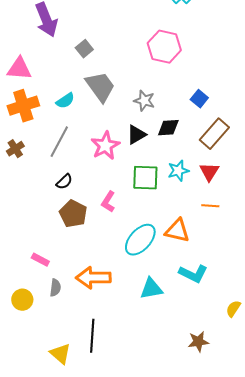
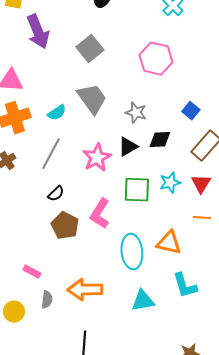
gray square: (84, 49) -> (90, 49), moved, size x1.5
pink L-shape: (108, 202) -> (100, 214), size x1.4
cyan ellipse: (140, 240) -> (132, 252), turned -48
cyan L-shape: (193, 274) -> (185, 286), turned 48

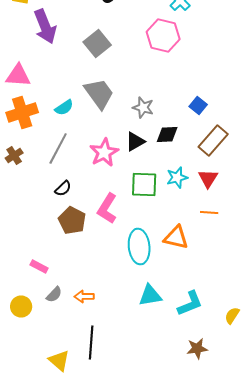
pink hexagon: (156, 59) -> (163, 36), moved
cyan L-shape: (185, 286) -> (190, 304), moved, turned -96
orange arrow: (85, 290) -> (84, 296), moved, size x0.6
gray semicircle: (47, 300) -> (54, 294), turned 36

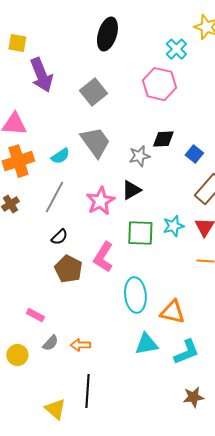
gray star: (143, 108) -> (139, 156), turned -30
black diamond: (167, 134) -> (163, 139), moved
orange triangle: (176, 238) -> (172, 312), moved

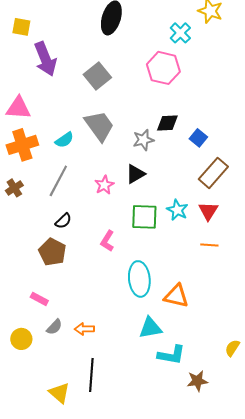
pink star: (100, 201) -> (104, 185), size x0.7
cyan star: (173, 226) -> (177, 210), turned -30
pink L-shape: (103, 257) -> (107, 241), size x0.7
brown pentagon: (68, 269) -> (52, 252), moved
cyan L-shape: (186, 352) -> (171, 355), moved, turned 32

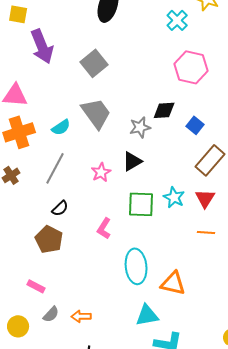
pink hexagon: (163, 68) -> (191, 67), moved

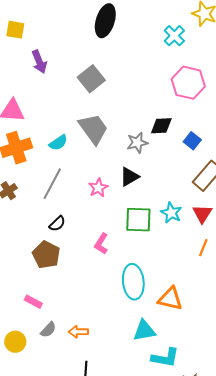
purple arrow: (42, 46) -> (39, 62), size x0.7
orange line: (206, 232) -> (203, 248), turned -72

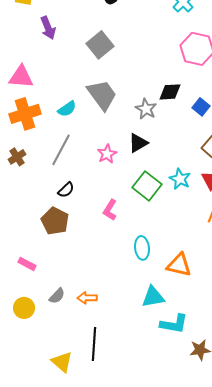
gray star: (137, 143) -> (146, 109), turned -30
green square: (138, 220) -> (147, 186), turned 36
cyan ellipse: (133, 282) -> (142, 248), size x0.7
pink rectangle: (33, 302) -> (27, 264), moved

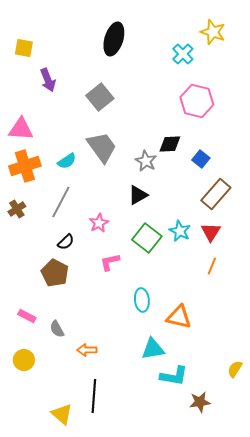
pink star: (107, 154) -> (99, 223), moved
pink L-shape: (110, 210) -> (110, 262), turned 45
gray semicircle: (57, 296) -> (57, 329), moved, turned 108

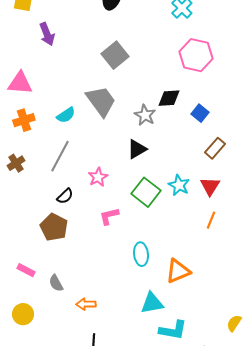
gray square: (100, 97) -> (115, 55), moved
orange cross: (25, 166) -> (24, 120), size x0.7
brown rectangle: (216, 194) -> (215, 148), size x0.7
orange triangle: (179, 317) -> (178, 271), turned -36

